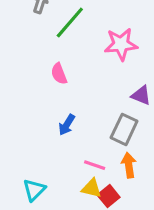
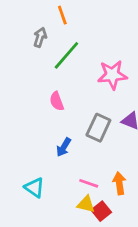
gray rectangle: (124, 129) -> (98, 128), moved
cyan triangle: (34, 190) -> (34, 188), moved, turned -40

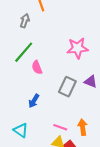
green line: (66, 55) -> (24, 52), moved
blue arrow: (64, 147) -> (34, 101), moved

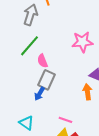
gray arrow: (25, 21) -> (30, 15), size x1.5
gray rectangle: (67, 87) -> (46, 80), moved
orange arrow: (83, 127) -> (87, 92), moved

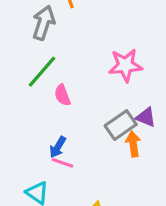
gray rectangle: (46, 80) -> (121, 125), moved, turned 30
pink line: (65, 120) -> (62, 163), moved

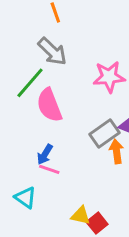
gray arrow: (44, 23) -> (52, 51), moved, turned 116
pink semicircle: (62, 95) -> (49, 105), size x1.6

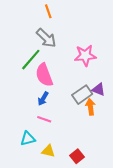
blue arrow: (45, 154) -> (43, 99), moved
cyan triangle: (25, 198) -> (28, 139), turned -49
yellow triangle: (81, 216) -> (48, 151), moved

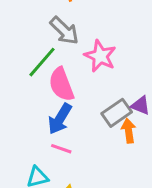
pink star: (85, 55) -> (100, 56), moved, turned 30
blue arrow: (43, 99) -> (60, 119), size x1.5

